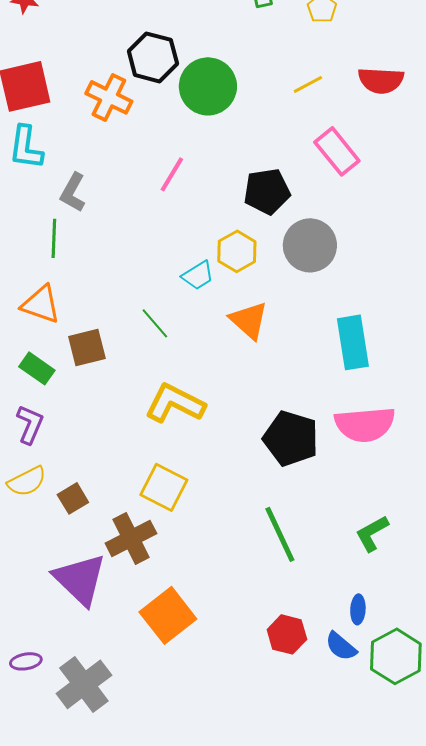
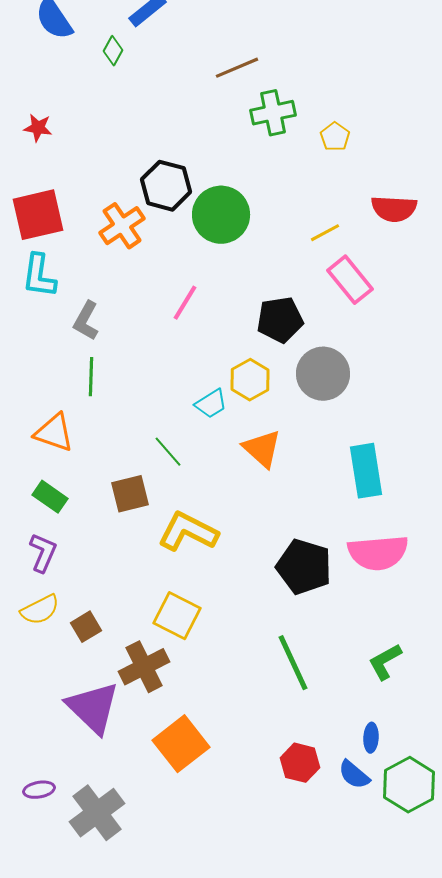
yellow line: (308, 84) -> (325, 233), moved
orange cross: (109, 97) -> (122, 226), turned 30
green line: (54, 238) -> (91, 377), moved
brown square: (87, 347) -> (130, 494), moved

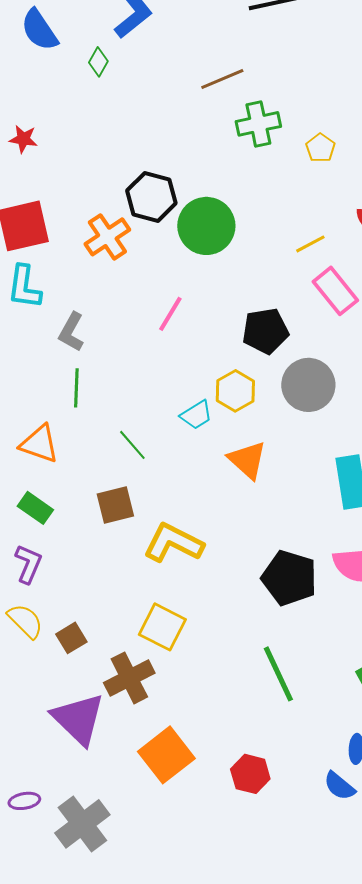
green line: (168, 452) -> (132, 445), moved
yellow semicircle: (40, 610) -> (25, 621), turned -108
red hexagon: (300, 763) -> (250, 774), moved

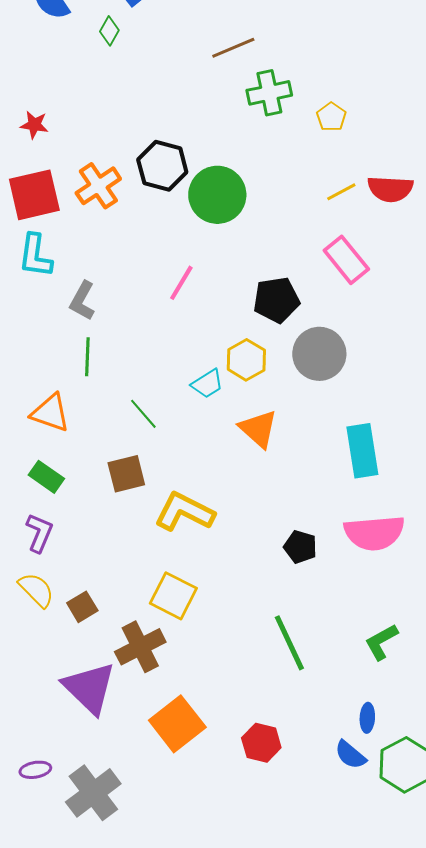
red star: (23, 139) -> (34, 125), moved
orange cross: (107, 237) -> (98, 186), moved
yellow line: (310, 244) -> (341, 192), moved
black pentagon: (289, 578) -> (300, 547), size x0.6

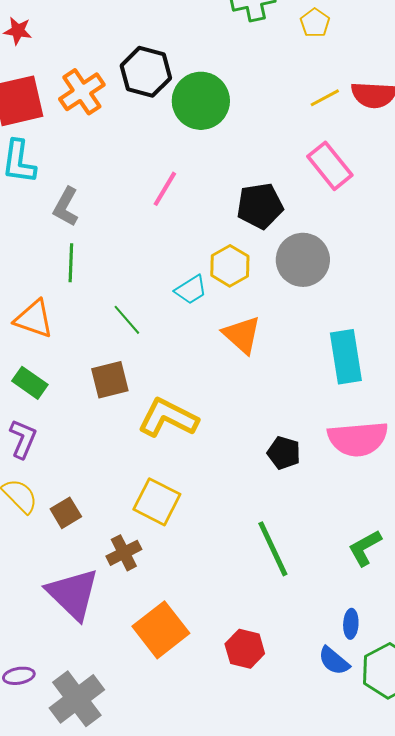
brown cross: (140, 647) -> (124, 553), size x0.7

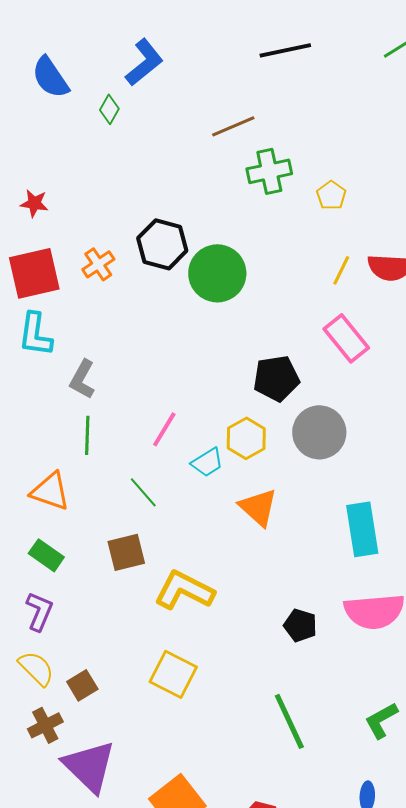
orange cross: (82, 92) -> (98, 264), size x0.7
yellow line: (325, 98) -> (341, 270), turned -36
pink line: (165, 189) -> (164, 429), moved
brown cross: (124, 553) -> (45, 725), moved

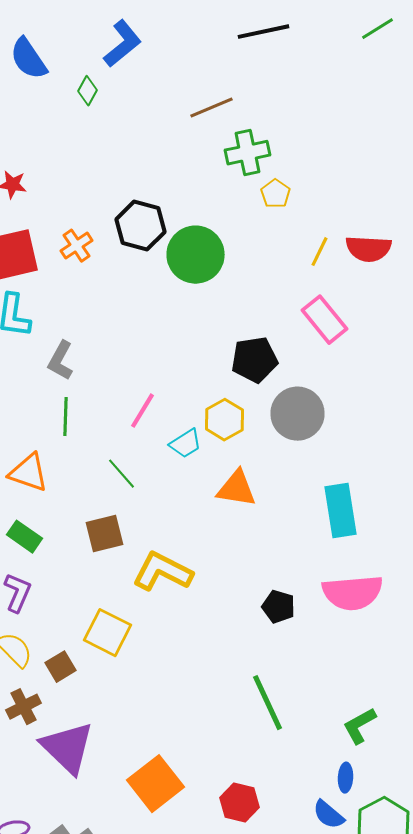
yellow pentagon: (331, 195) -> (276, 194), moved
orange triangle: (258, 507) -> (236, 489), turned -33
yellow square: (173, 674) -> (108, 633), moved
green L-shape: (381, 720) -> (360, 726), moved

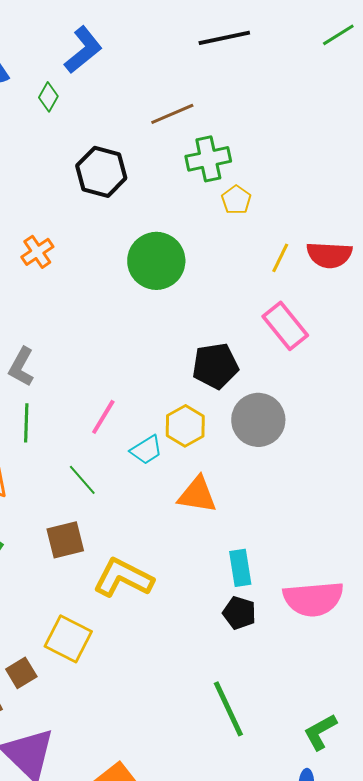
black hexagon: (140, 226) -> (101, 172), moved
cyan rectangle: (340, 511) -> (240, 568), moved, size x0.7

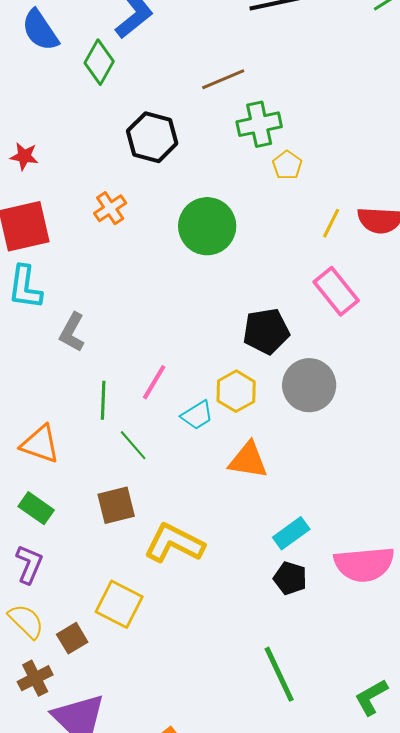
green diamond: (48, 97) -> (99, 62), size x1.5
orange cross: (37, 252) -> (110, 208), moved
green line: (26, 423) -> (103, 400), moved
cyan rectangle: (240, 568) -> (291, 533), turned 63

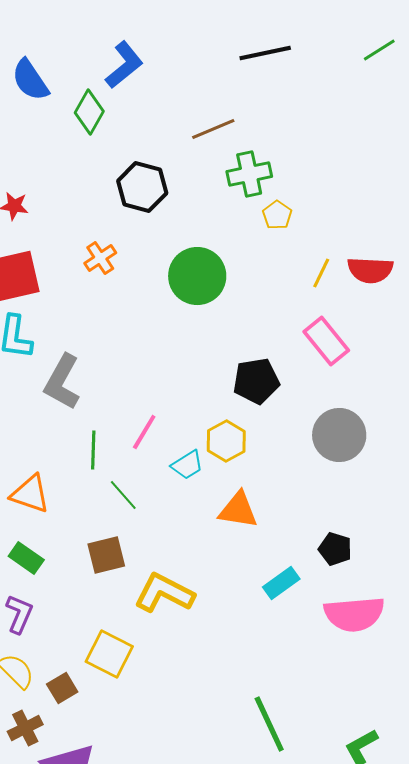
gray L-shape: (72, 332) -> (62, 382), size x1.4
gray circle: (309, 385) -> (339, 435), moved
black pentagon: (290, 578) -> (335, 549), moved

